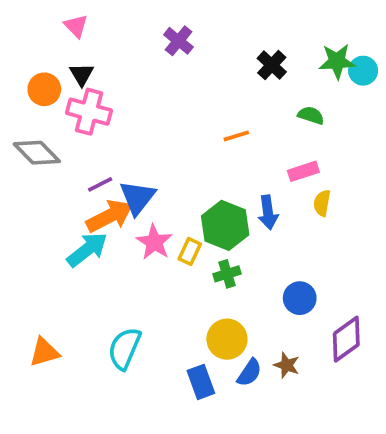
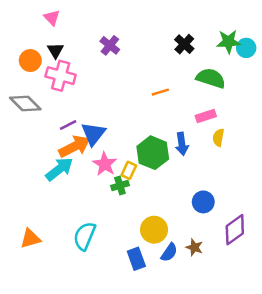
purple cross: (179, 41) -> (110, 45), moved
green semicircle: (311, 115) -> (211, 78), size x1.6
green cross: (227, 274) -> (120, 186), moved

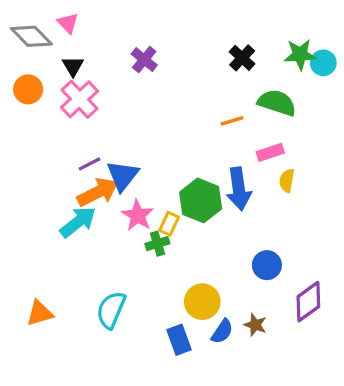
orange circle: (30, 61) -> (28, 89), moved
pink cross: (61, 76) -> (80, 99), turned 32
orange line: (160, 92) -> (232, 121), moved
gray diamond: (25, 103) -> (31, 36), moved
blue arrow: (182, 144) -> (239, 189), size x1.4

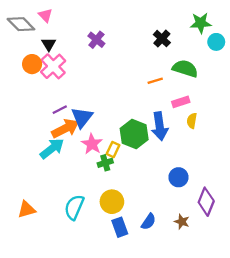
green star: (300, 55) -> (201, 23), moved
orange circle: (28, 89) -> (32, 64), moved
yellow circle: (202, 302) -> (112, 202), moved
purple diamond: (308, 302) -> (206, 202), turned -32
brown star: (255, 325) -> (182, 222), moved

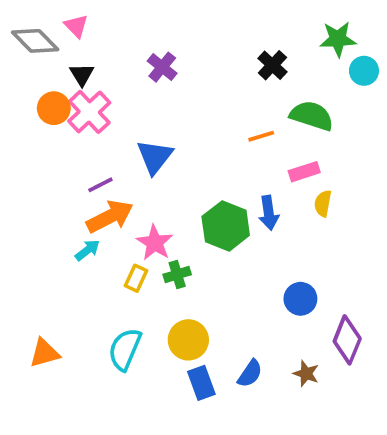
blue triangle: (82, 117) -> (155, 157), moved
blue arrow: (160, 126) -> (269, 213), size x0.7
cyan arrow: (52, 148) -> (87, 250), size x0.6
yellow rectangle: (113, 150) -> (136, 278), moved

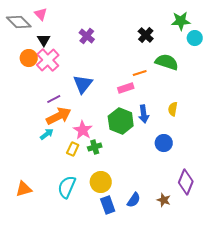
pink rectangle: (304, 172) -> (126, 88), moved
blue circle: (300, 299) -> (164, 143), moved

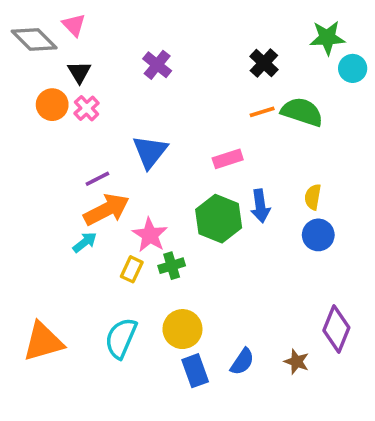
pink cross: (48, 60) -> (87, 108), size x0.6
orange line: (140, 73) -> (262, 112), moved
blue circle: (164, 143) -> (318, 235), moved
orange triangle: (24, 189) -> (43, 342), size x1.4

